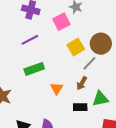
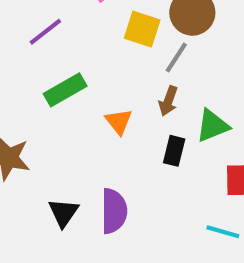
yellow square: (76, 47) -> (142, 29), turned -30
black rectangle: (80, 107) -> (174, 151), turned -64

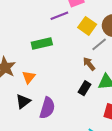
purple line: (45, 32) -> (59, 16), moved
brown arrow: (168, 101) -> (89, 64), turned 104
orange triangle: (119, 122) -> (29, 77), moved

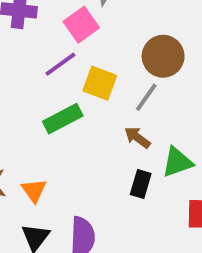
yellow square: (87, 26) -> (100, 83), moved
green rectangle: (42, 44) -> (63, 119), moved

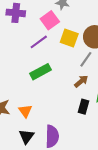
yellow square: (100, 83) -> (69, 38), moved
brown arrow: (137, 137) -> (81, 81), turned 104

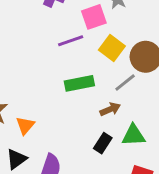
green rectangle: (40, 72) -> (79, 83), moved

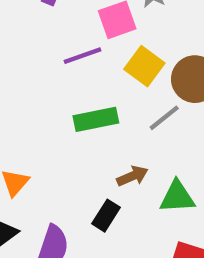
brown arrow: (110, 109) -> (132, 176), moved
black rectangle: (103, 143) -> (106, 216), moved

